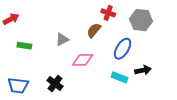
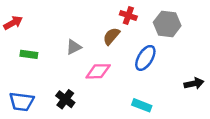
black arrow: (143, 70) -> (194, 83), moved
cyan rectangle: (119, 77) -> (142, 105), moved

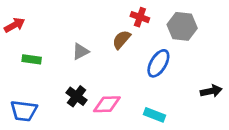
pink diamond: (98, 71) -> (107, 104), moved
black cross: (65, 99) -> (77, 96), moved

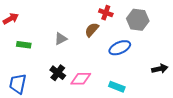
blue ellipse: (158, 63) -> (120, 48), turned 35
blue trapezoid: (24, 111) -> (18, 84), turned 95

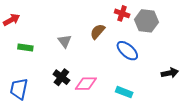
red cross: (106, 13) -> (122, 13), moved
gray triangle: (61, 39) -> (65, 41), turned -40
blue ellipse: (120, 48) -> (127, 51), turned 65

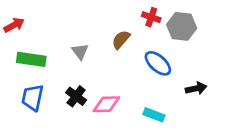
green rectangle: (25, 47) -> (31, 59), size x1.5
black arrow: (170, 73) -> (196, 88), moved
blue trapezoid: (19, 89) -> (33, 98), moved

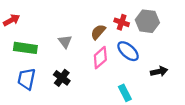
red cross: (151, 17) -> (122, 22), moved
pink diamond: (106, 104) -> (100, 58), moved, turned -40
cyan rectangle: (154, 115) -> (125, 93), turned 42

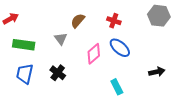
gray hexagon: (147, 21) -> (159, 16), moved
brown semicircle: (98, 32) -> (78, 21), moved
black arrow: (159, 71) -> (157, 72), moved

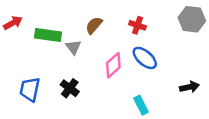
green rectangle: (24, 45) -> (48, 35), moved

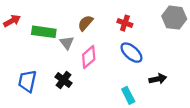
pink diamond: (113, 65) -> (89, 57), moved
black arrow: (189, 87) -> (158, 79), moved

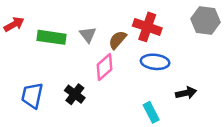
brown semicircle: (85, 23) -> (118, 40), moved
red cross: (125, 23) -> (147, 27), size x1.5
gray triangle: (67, 43) -> (88, 35), moved
blue ellipse: (131, 53) -> (155, 62), turned -35

